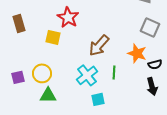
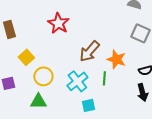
yellow square: (53, 37) -> (26, 57), moved, turned 35
orange star: (137, 53) -> (116, 59), moved
yellow circle: (42, 73) -> (43, 76), moved

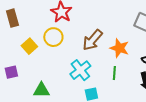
yellow circle: (43, 76) -> (53, 37), moved
green line: (104, 78) -> (114, 73), moved

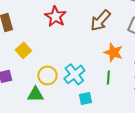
yellow circle: (53, 37) -> (47, 75), moved
brown arrow: (92, 40) -> (100, 20), moved

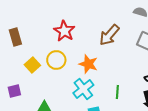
orange star: (113, 52) -> (88, 64), moved
yellow circle: (47, 75) -> (56, 60), moved

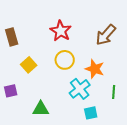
yellow circle: (56, 60) -> (65, 60), moved
orange star: (88, 64) -> (95, 69), moved

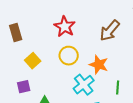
purple square: (11, 91) -> (24, 87), moved

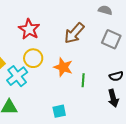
cyan cross: (84, 85) -> (17, 76), moved
green line: (118, 88) -> (83, 80), moved

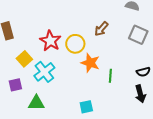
red star: (29, 29) -> (50, 41), moved
brown arrow: (74, 33) -> (101, 29), size x0.7
yellow circle: (33, 58) -> (75, 44), moved

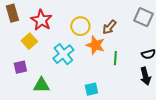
brown arrow: (101, 29) -> (109, 27), moved
red star: (50, 41) -> (41, 20), moved
cyan cross: (44, 72) -> (63, 54), moved

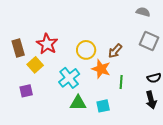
brown rectangle: (12, 13) -> (18, 48), moved
green triangle: (41, 85) -> (78, 103), moved
cyan square: (91, 89) -> (103, 106), moved

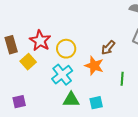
yellow circle: (86, 50) -> (66, 49), moved
green line: (121, 82) -> (122, 79), moved
purple square: (26, 91) -> (19, 102), moved

